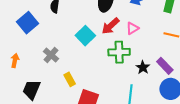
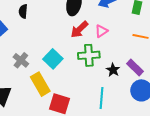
cyan square: (85, 36) -> (53, 59), moved
yellow rectangle: (70, 79) -> (40, 84), size x1.6

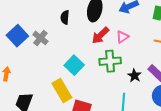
black semicircle: (23, 11) -> (65, 17), moved
gray cross: (21, 60) -> (40, 38), moved

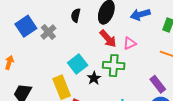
red arrow: (100, 35) -> (108, 39), turned -96
black star: (134, 76) -> (94, 78), moved

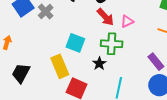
cyan square: (78, 64) -> (75, 43), turned -30
black star: (94, 78) -> (99, 64), moved

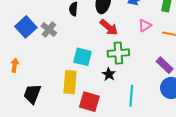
pink triangle: (127, 21) -> (145, 25), moved
yellow rectangle: (60, 66) -> (70, 82), turned 35

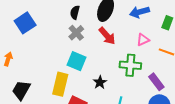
gray cross: (49, 30) -> (76, 33), moved
green cross: (118, 53) -> (130, 65), moved

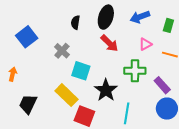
gray cross: (76, 33) -> (62, 51), moved
black star: (100, 82) -> (106, 90), size x1.6
yellow rectangle: (60, 84) -> (67, 95), turned -55

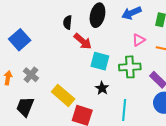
red arrow: (109, 43) -> (83, 41), moved
gray cross: (62, 51) -> (31, 75), moved
cyan square: (81, 71) -> (100, 61), moved
black star: (106, 90) -> (102, 88), size x0.6

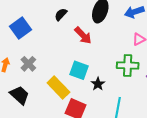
black semicircle: (68, 22) -> (61, 14), moved, turned 32
cyan square: (100, 61) -> (79, 70), moved
black trapezoid: (25, 107) -> (20, 95), turned 105

